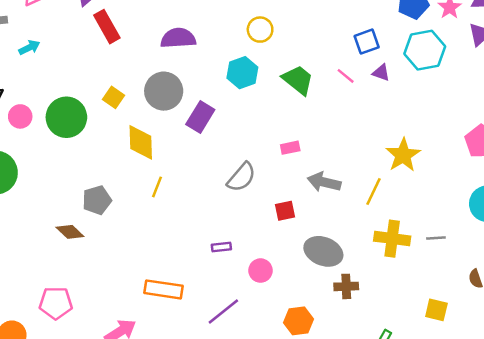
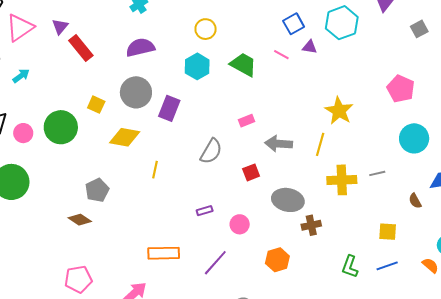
yellow diamond: (141, 142) -> (125, 137), turned -68
yellow line: (157, 187) -> (155, 170), moved

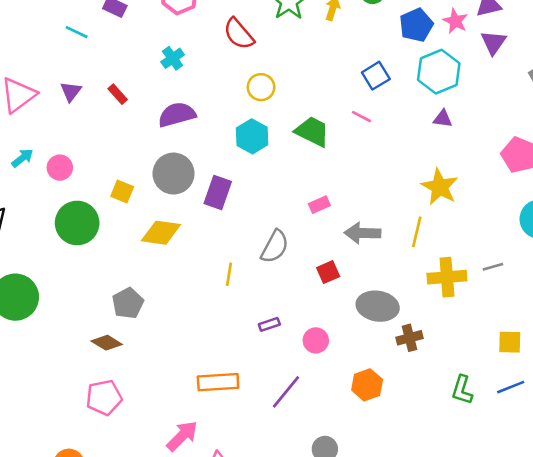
purple triangle: (310, 47) -> (443, 119), moved
red rectangle: (81, 48) -> (118, 94), moved, size x0.6
pink circle: (23, 133) -> (60, 168), moved
yellow line: (155, 170) -> (229, 274), moved
pink pentagon: (78, 279) -> (104, 397), moved

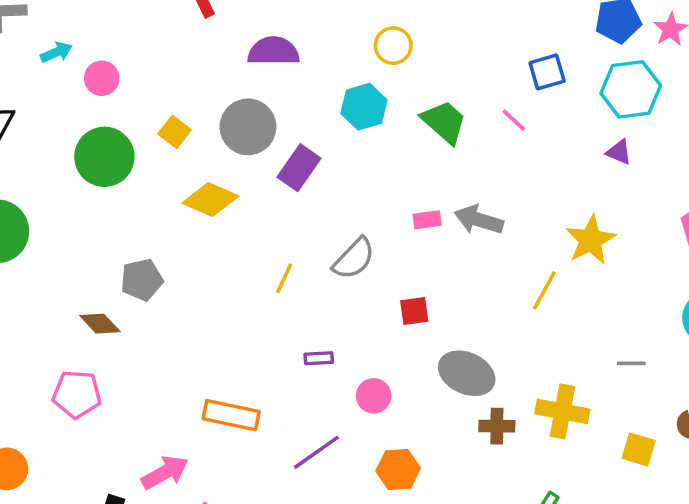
gray arrow: (363, 233) -> (479, 220), moved
yellow cross: (447, 277) -> (562, 411), moved
yellow square: (510, 342) -> (639, 449), moved
orange hexagon: (367, 385) -> (398, 469), moved

